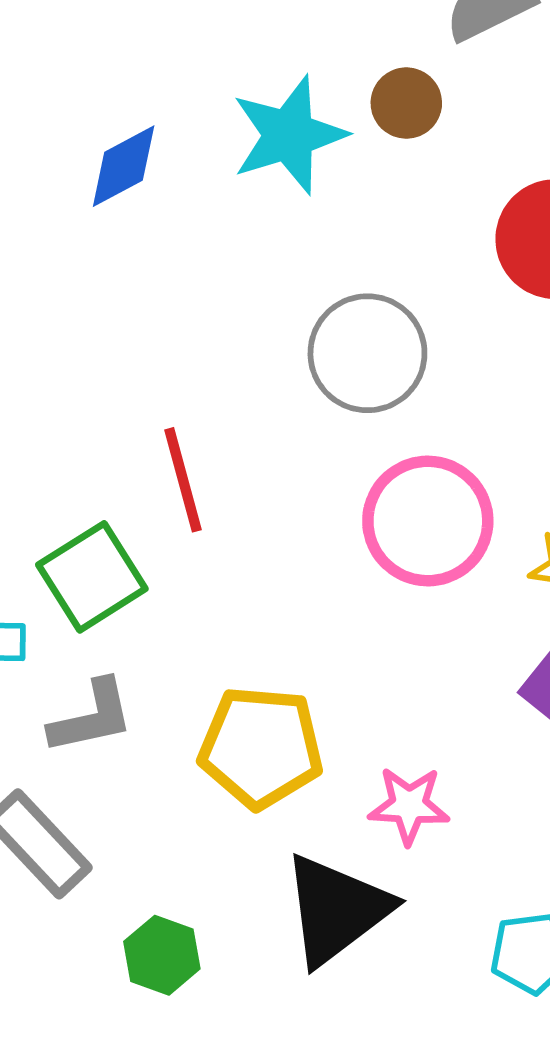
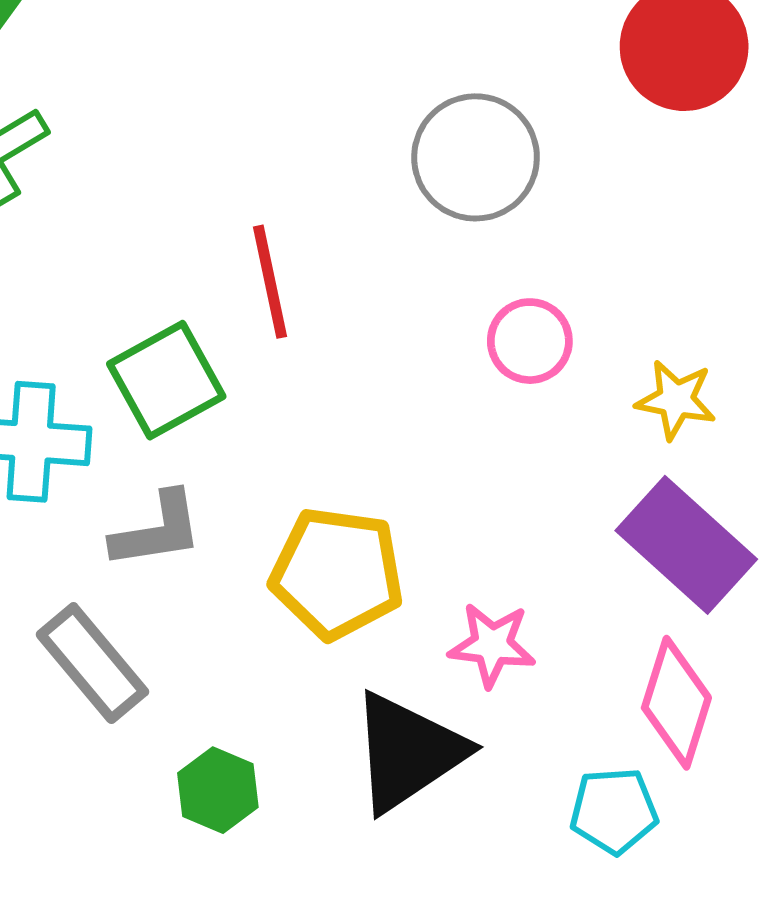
pink circle: (428, 521) -> (530, 341), size x0.6

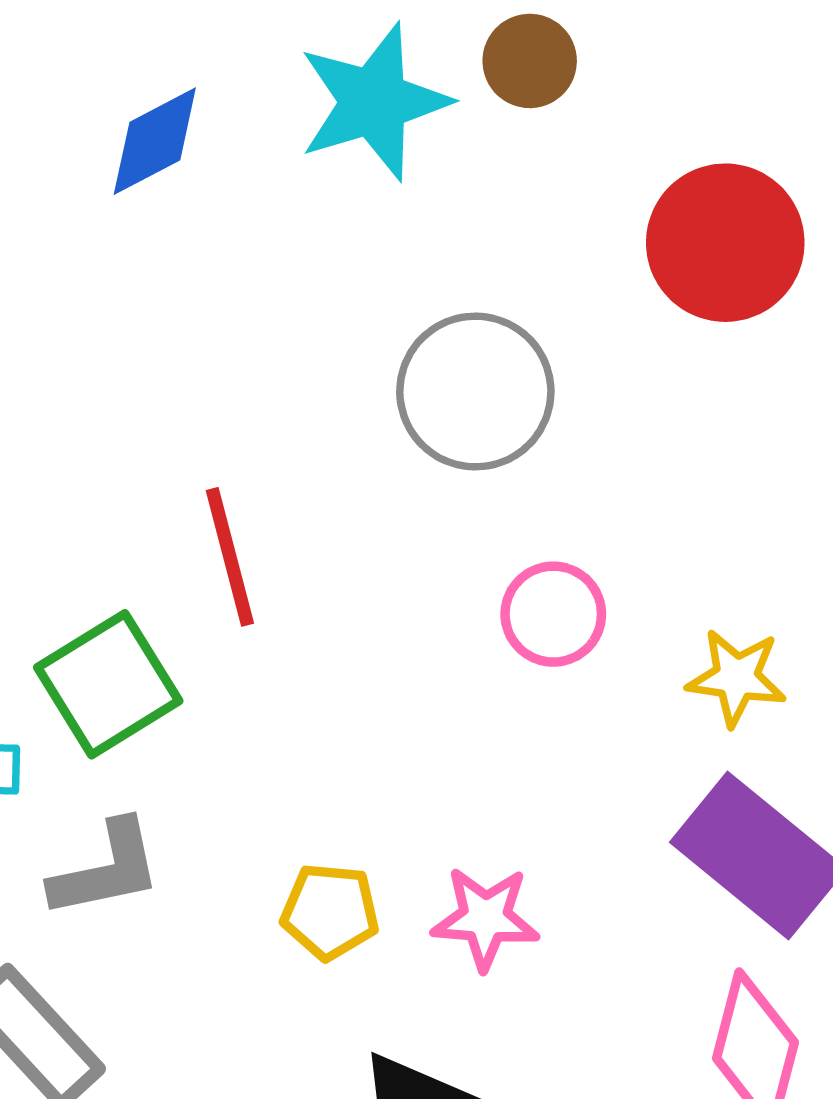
yellow pentagon: (337, 573) -> (330, 911), size x0.6
pink star: (492, 645) -> (485, 918), moved

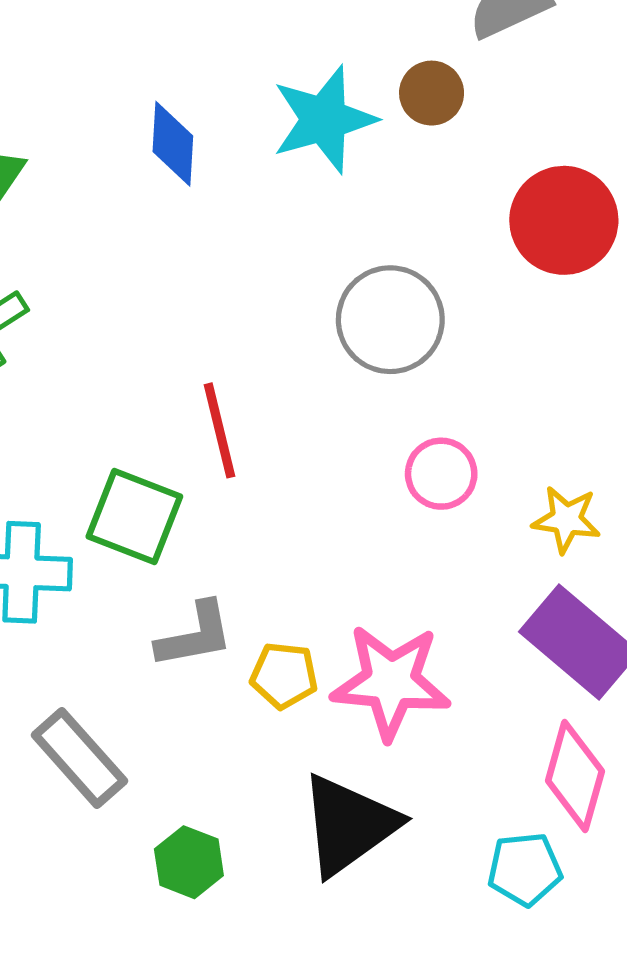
blue diamond: (155, 141) -> (173, 144), turned -60
green square: (108, 684) -> (134, 516), turned -38
gray L-shape: (106, 869) -> (195, 635), moved
pink star: (485, 918) -> (391, 682), size x1.6

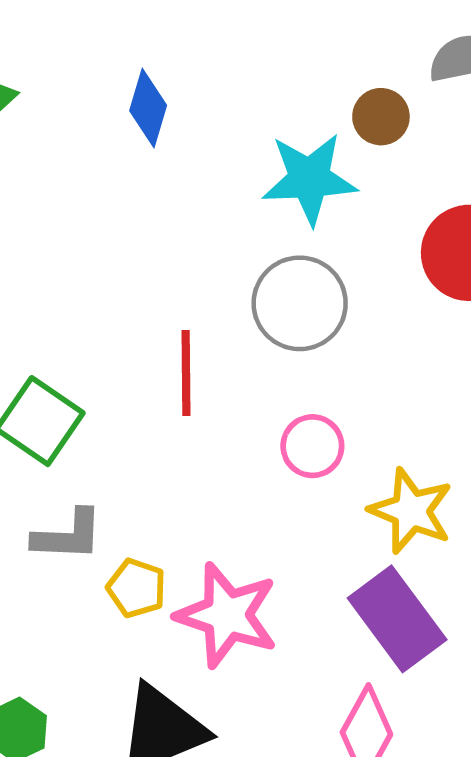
cyan star: (324, 119) -> (309, 179), moved
red line: (220, 430) -> (186, 373), moved
yellow star: (566, 520) -> (411, 511), size x1.4

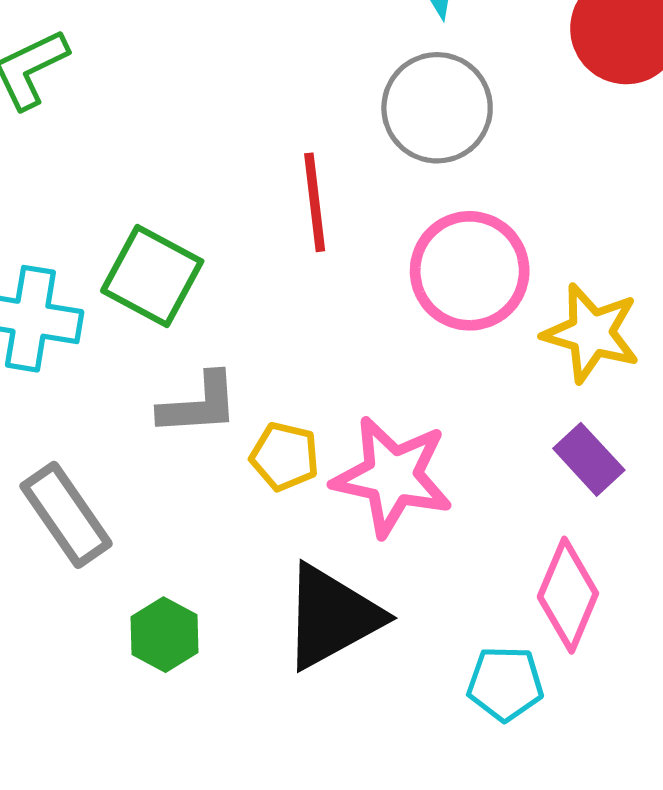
pink circle: (312, 446) -> (470, 271), size x1.6
purple rectangle: (397, 619) -> (589, 459), size x0.6

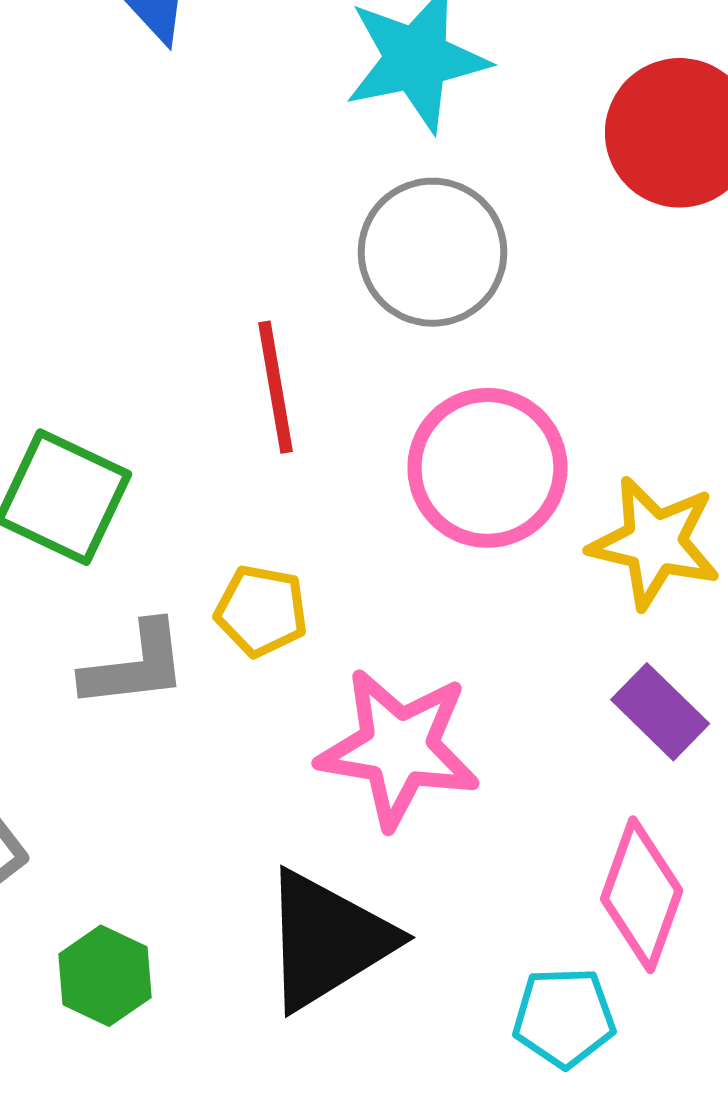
yellow pentagon: (285, 456) -> (261, 611), moved

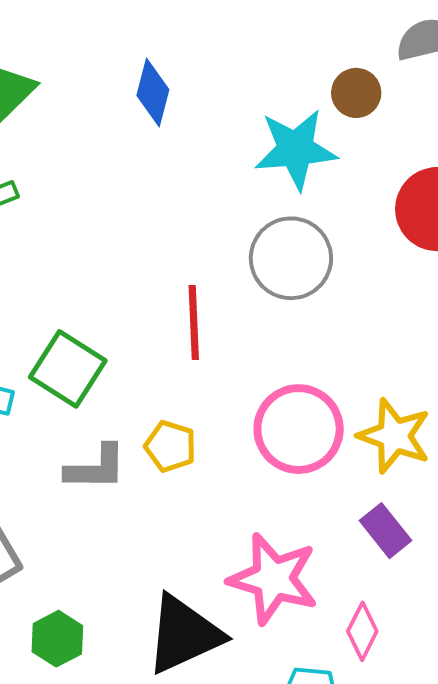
pink circle: (487, 468) -> (299, 429), moved
pink star: (399, 748) -> (273, 579), moved
pink diamond: (642, 895) -> (362, 631), size x0.7

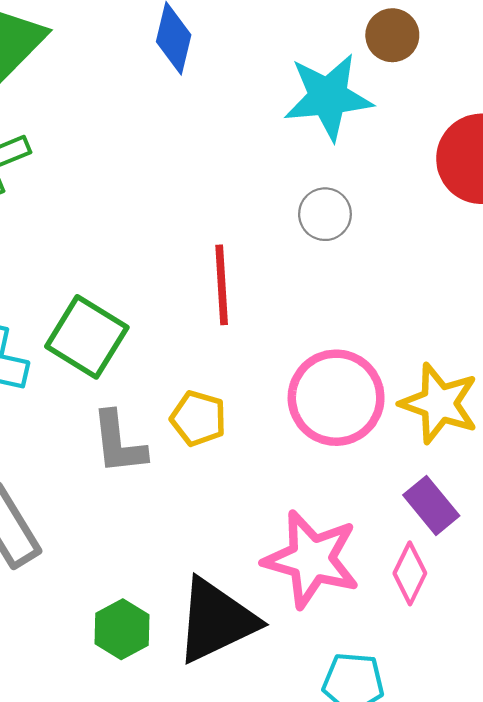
gray circle: (291, 258) -> (325, 214), size x0.6
gray L-shape: (96, 468) -> (119, 443), turned 84
pink diamond: (362, 631) -> (410, 573), moved
green hexagon: (57, 639) -> (122, 629), moved

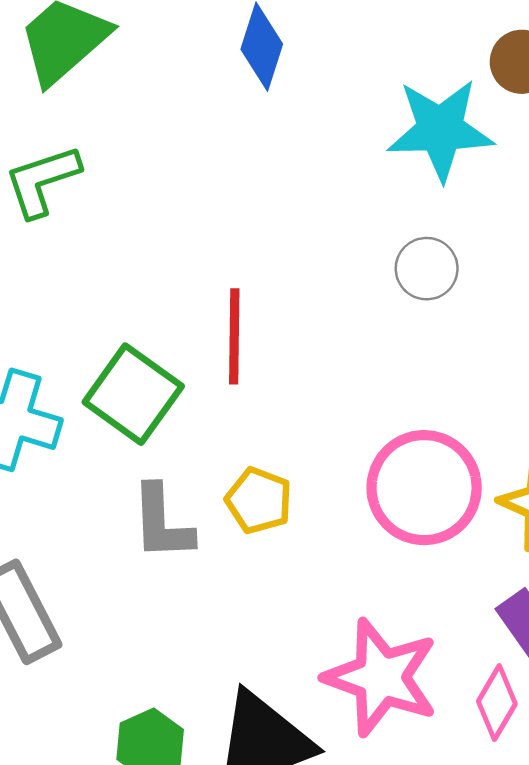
red line: (222, 285) -> (234, 336), moved

